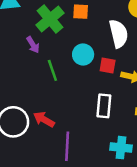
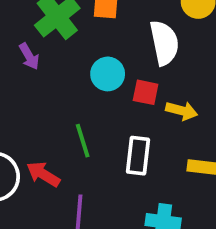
green line: (52, 70) -> (83, 141), moved

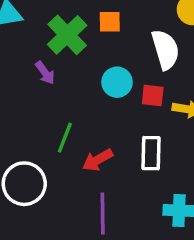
green line: (83, 141) -> (65, 138), moved, turned 44
red arrow: (43, 174) -> (98, 160), moved, turned -56

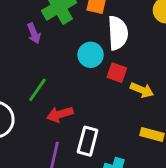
white semicircle: (165, 50) -> (118, 33), moved
white rectangle: (151, 153) -> (88, 141), moved

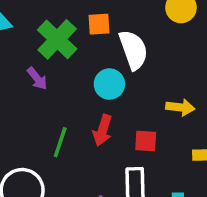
red square: (117, 73) -> (146, 141), moved
red arrow: (60, 114) -> (103, 130), moved, turned -40

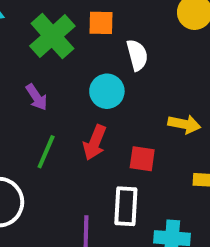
white semicircle: (133, 50) -> (137, 55), size x0.7
purple arrow: (37, 78) -> (37, 97), moved

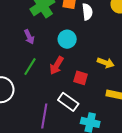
white semicircle: (137, 55) -> (87, 12), moved
white rectangle: (126, 206) -> (68, 102), turned -66

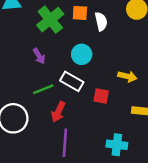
red arrow: (57, 65) -> (58, 112), moved
green line: (30, 67) -> (43, 89), turned 42
white rectangle: (68, 102) -> (72, 81), moved

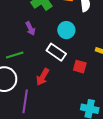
green line: (43, 89) -> (15, 55), moved
purple line: (65, 143) -> (25, 101), moved

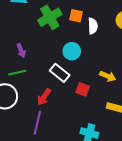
purple arrow: (30, 28) -> (21, 51), moved
purple line: (25, 101) -> (37, 123), moved

